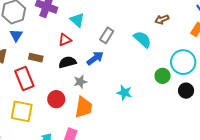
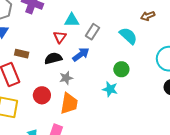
cyan triangle: (77, 20) -> (72, 20), moved, turned -42
red triangle: (65, 40) -> (60, 37), moved, turned -32
green circle: (163, 76) -> (121, 69), moved

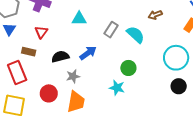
gray rectangle: (93, 32) -> (111, 30), moved
red triangle: (60, 37) -> (41, 32), moved

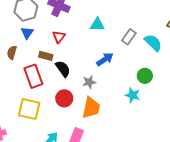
black semicircle: (60, 57) -> (63, 69), moved, turned 66

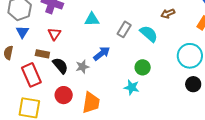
gray star: (89, 82) -> (82, 67), moved

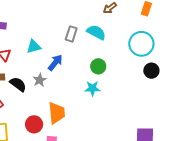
cyan triangle: (92, 19) -> (34, 47), moved
red circle: (64, 95) -> (34, 124), moved

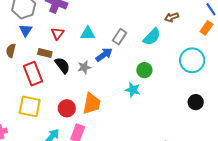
cyan semicircle: (96, 32) -> (152, 37), turned 90
gray rectangle: (71, 34) -> (120, 37), moved
black circle: (151, 71) -> (196, 102), moved

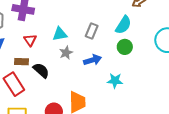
blue arrow: (104, 55) -> (93, 60), moved, turned 30
gray star: (84, 67) -> (66, 53), moved
green circle: (144, 70) -> (125, 47), moved

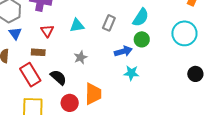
gray star: (66, 53) -> (81, 57), moved
blue arrow: (93, 60) -> (123, 51), moved
black semicircle: (41, 70) -> (58, 77), moved

